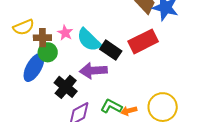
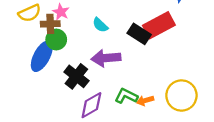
pink star: (65, 33) -> (61, 12), moved
cyan semicircle: (89, 40) -> (100, 25), size x0.6
black rectangle: (111, 50) -> (139, 34), moved

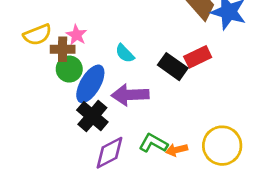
red rectangle: (159, 25) -> (198, 57), size x0.7
blue ellipse: (42, 56) -> (90, 84), moved

